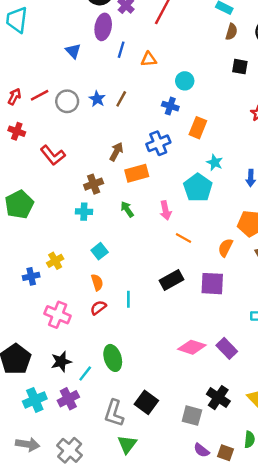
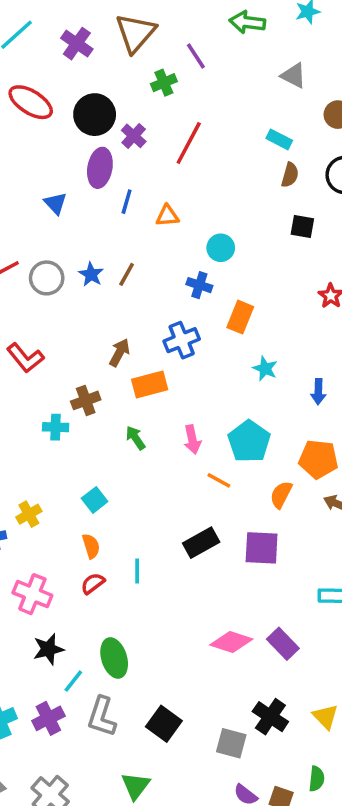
cyan pentagon: (198, 188) -> (249, 441), moved
cyan cross: (84, 212) -> (56, 427), moved
black star: (61, 362) -> (48, 649), moved
gray L-shape: (114, 413) -> (102, 717), moved

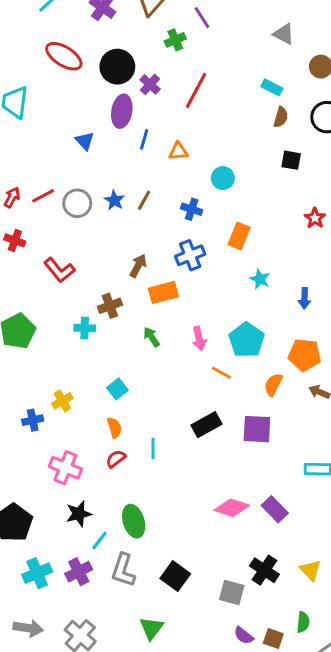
blue cross: (199, 285) -> (192, 209), moved

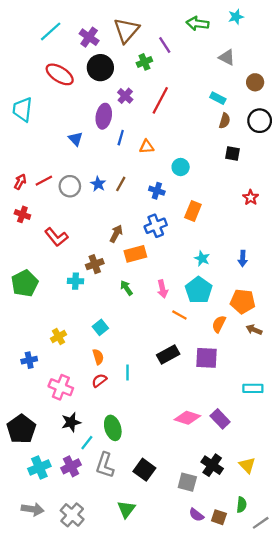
black circle: (117, 67) -> (100, 68), moved
cyan star: (260, 279) -> (202, 258), moved
blue cross: (33, 420) -> (29, 360), moved

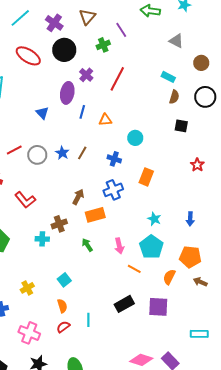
brown triangle: (126, 30) -> (87, 17), size x0.7

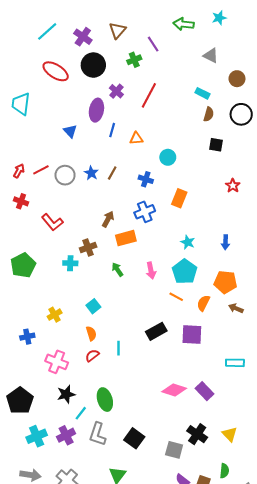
orange line: (134, 269) -> (176, 297), moved

